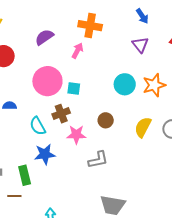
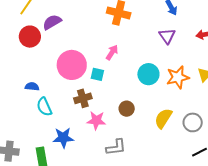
purple semicircle: (44, 37) -> (52, 22), moved
pink arrow: (77, 51) -> (112, 52), moved
cyan semicircle: (38, 126) -> (44, 107), moved

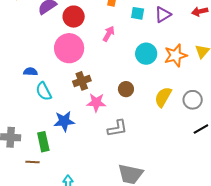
purple triangle: (167, 36) -> (163, 15), turned 36
red circle: (30, 37) -> (74, 17), moved
cyan square: (97, 74) -> (138, 13), moved

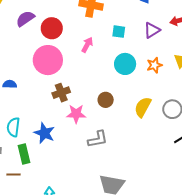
cyan square: (138, 13) -> (119, 32), moved
purple triangle: (163, 15) -> (152, 30), moved
orange star: (176, 55) -> (154, 65), size x0.7
cyan semicircle: (44, 91) -> (13, 127), moved, turned 36
blue star: (64, 121) -> (44, 133), turned 30

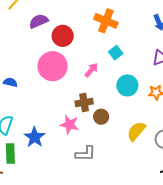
cyan square: (119, 32) -> (116, 53), moved, turned 32
pink arrow: (87, 45) -> (91, 70), moved
brown cross: (61, 93) -> (84, 102), moved

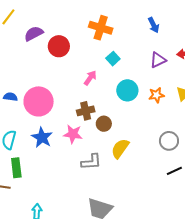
pink circle: (53, 66) -> (39, 101), moved
yellow semicircle: (136, 131) -> (120, 148), moved
blue star: (35, 137) -> (42, 137), moved

